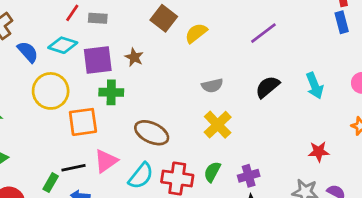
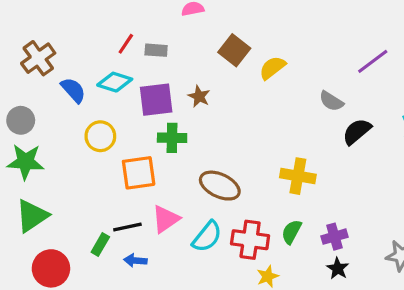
purple line: (263, 33) -> (373, 61), moved
gray semicircle: (212, 86) -> (331, 101), moved, turned 45
yellow circle: (51, 91) -> (100, 136), size x0.7
yellow cross: (218, 125) -> (298, 176), turned -36

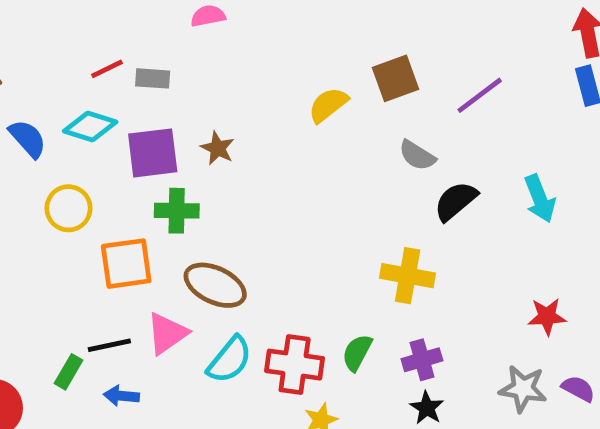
red line: (126, 44) -> (107, 69), turned 30
brown square: (234, 50) -> (396, 78), moved, turned 32
yellow cross: (298, 176) -> (408, 276), moved
brown ellipse: (220, 186) -> (215, 285), moved

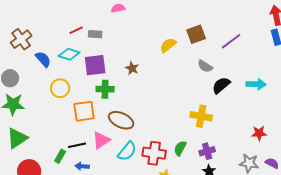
brown star: (218, 148) -> (132, 68), moved
cyan arrow: (540, 199) -> (256, 84), turned -66

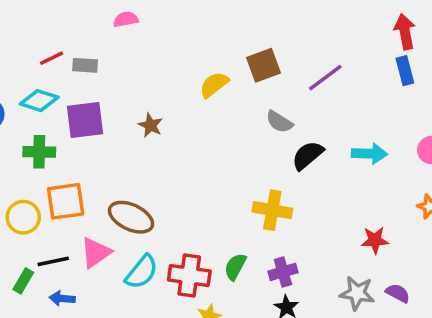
yellow circle: (60, 88) -> (23, 217), moved
green cross: (105, 89) -> (39, 152), moved

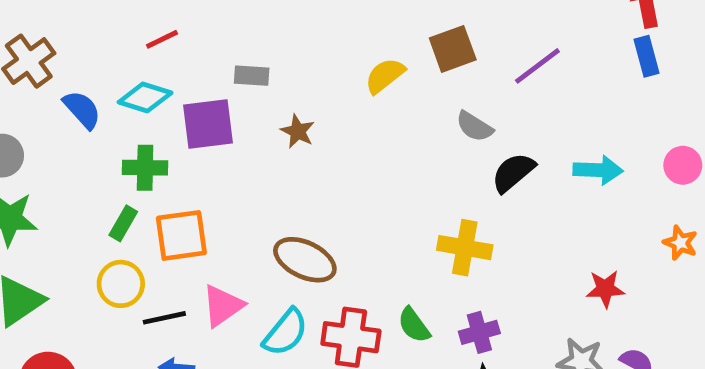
gray rectangle: (85, 65) -> (252, 76), moved
yellow circle: (23, 217) -> (121, 284), moved
brown ellipse: (131, 217) -> (305, 260), moved
green semicircle: (235, 267) -> (414, 325), turned -64
green rectangle: (23, 281) -> (123, 223), moved

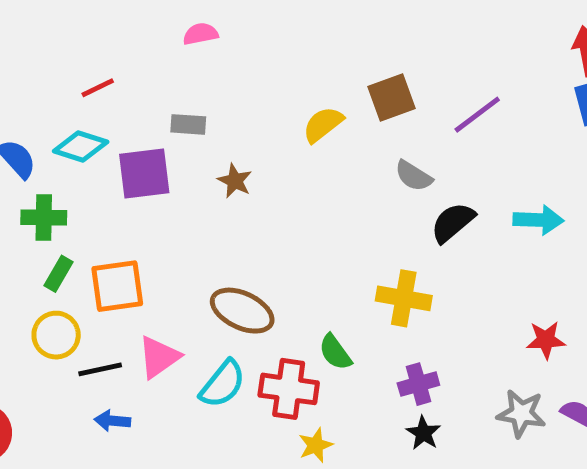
green cross: (145, 168) -> (44, 218), moved
green semicircle: (414, 325) -> (335, 352), moved

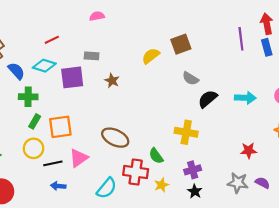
purple line: (477, 115) -> (241, 39), moved, turned -60
cyan semicircle: (223, 384) -> (107, 188), moved
yellow star: (316, 445) -> (161, 185), moved

